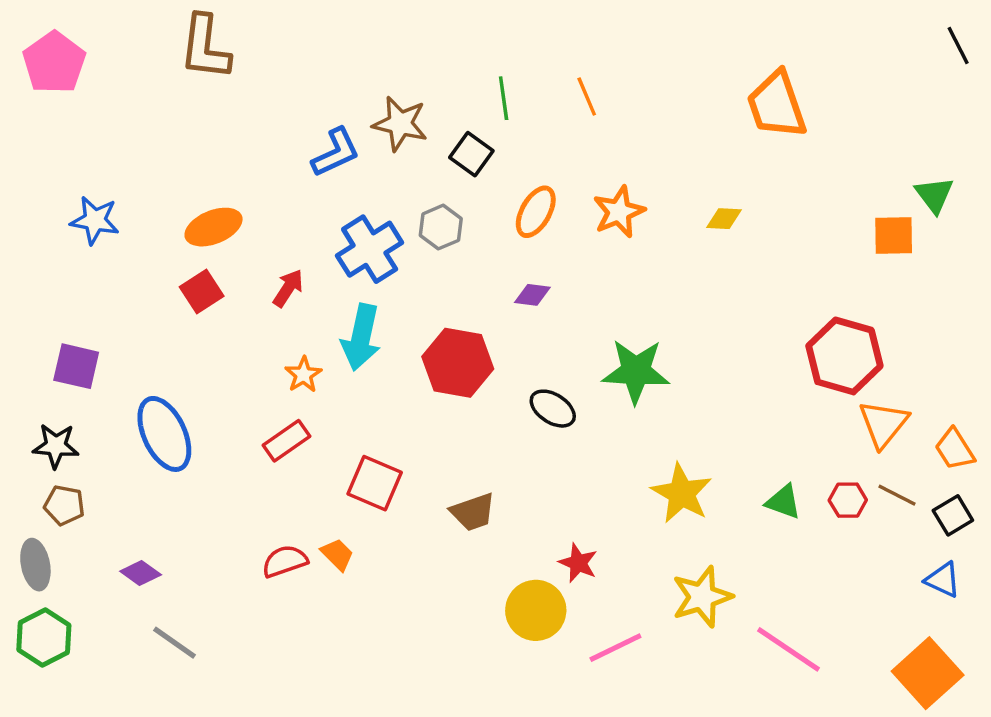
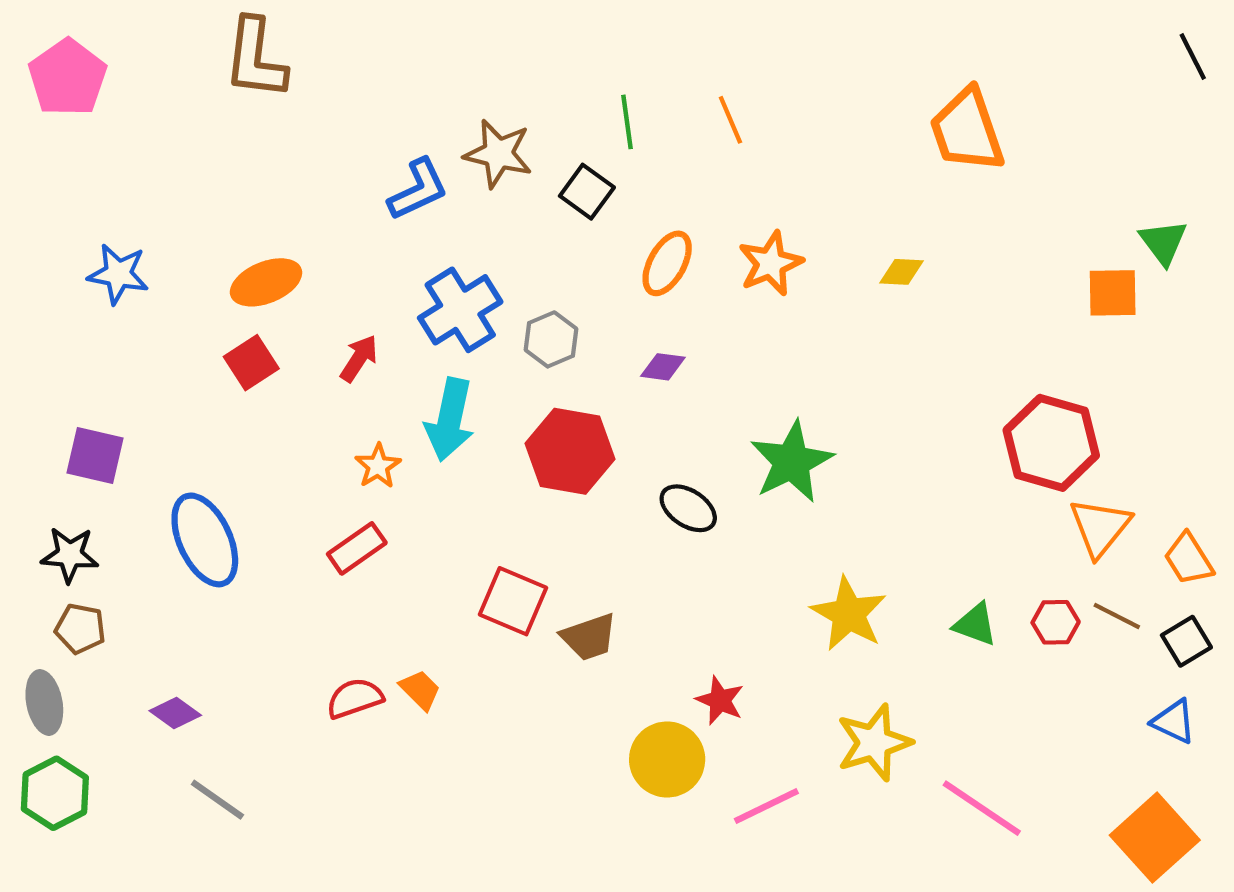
gray hexagon: (441, 227) -> (551, 339), moved
green star: (636, 371) -> (792, 462), turned -30
red square: (375, 483) -> (513, 601), moved

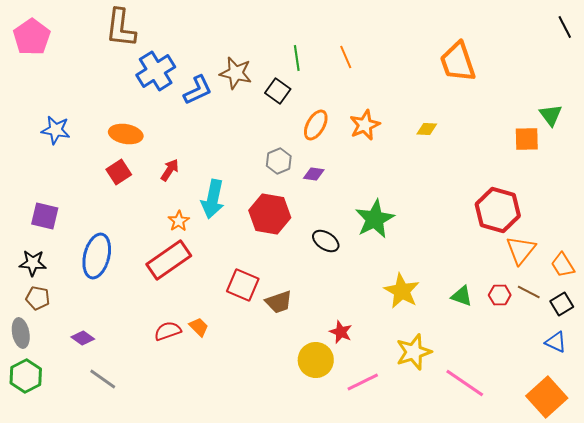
orange ellipse: (266, 282) -> (126, 134), turned 32
blue cross: (460, 310) -> (156, 71), moved
gray hexagon: (551, 339) -> (279, 161), moved
blue ellipse: (205, 540) -> (97, 256), turned 39
red rectangle: (357, 548) -> (169, 260), size x1.6

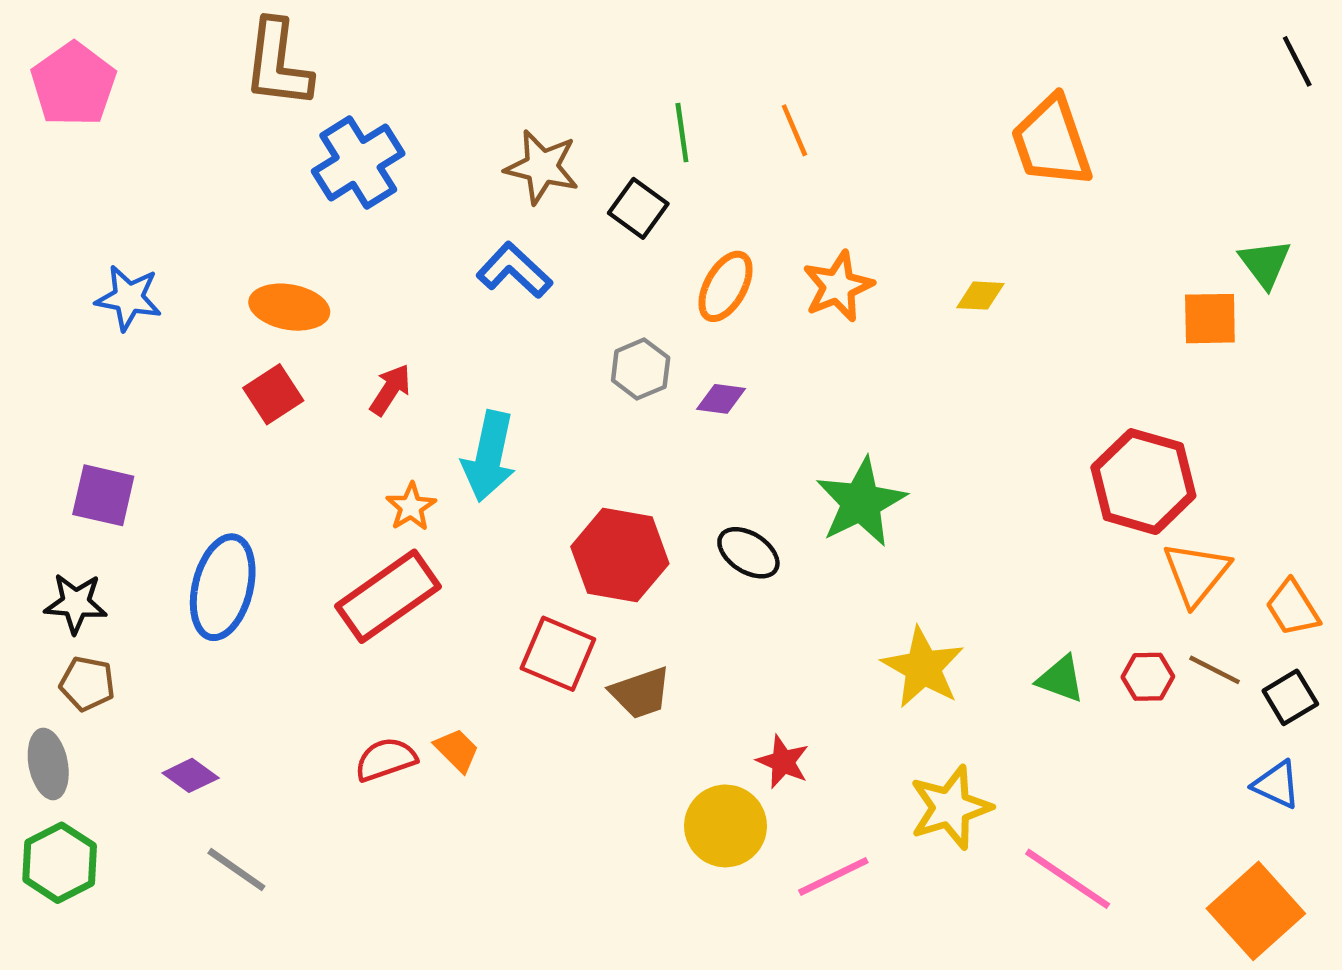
blue L-shape: (198, 90) -> (514, 270), moved, turned -112
red hexagon: (270, 214) -> (620, 555), moved

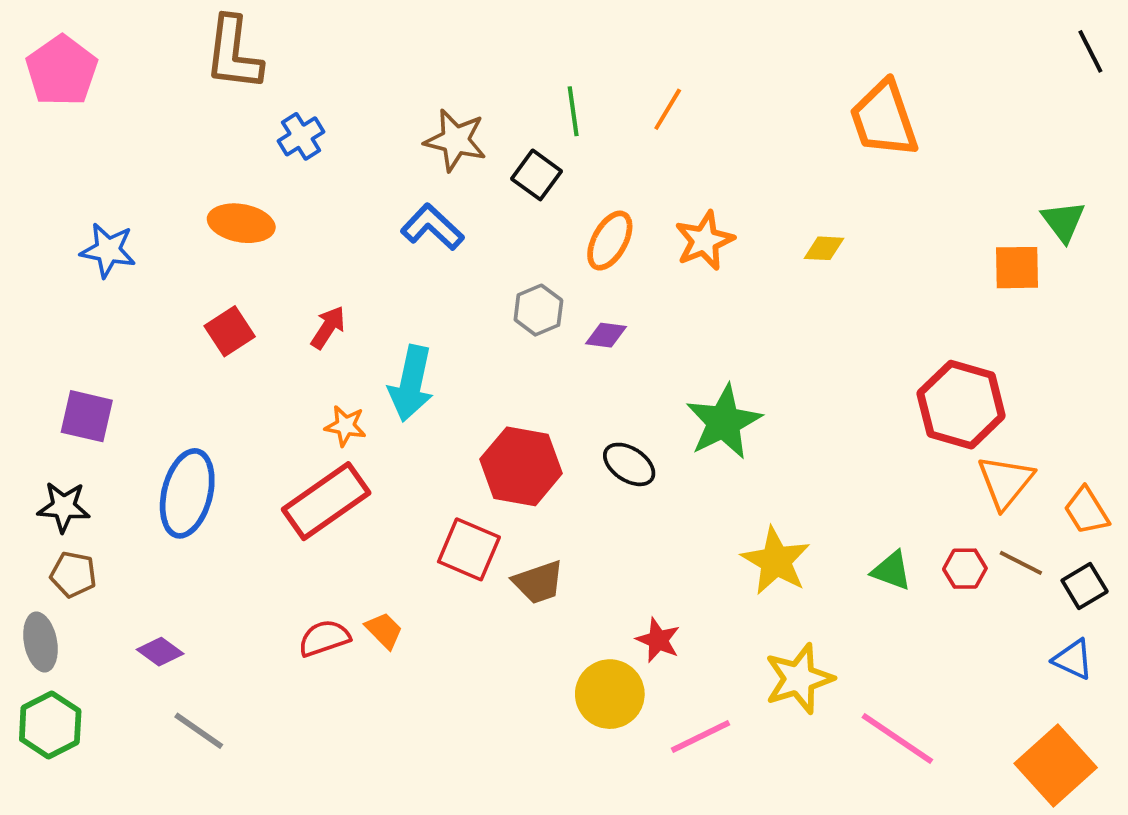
orange line: (794, 130) -> (668, 109), turned 54
blue cross: (358, 162) -> (301, 136), size x0.6
orange ellipse: (289, 307) -> (241, 223), moved
orange star: (411, 507) -> (345, 426), turned -30

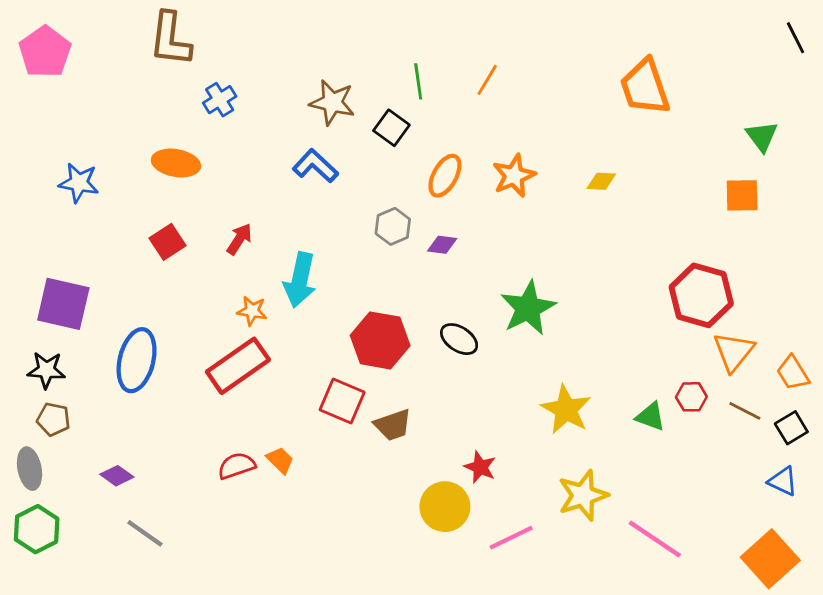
green triangle: (1063, 221) -> (762, 136), moved
purple square: (87, 416) -> (63, 304), size x1.4
red hexagon: (965, 569) -> (691, 397), moved

